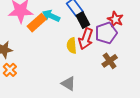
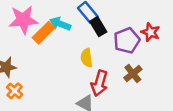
red star: (115, 19) -> (150, 32), moved
red arrow: (86, 39) -> (99, 83), moved

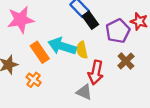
cyan arrow: (60, 24) -> (62, 46), moved, size x1.4
orange rectangle: (44, 33) -> (40, 52), moved, turned -75
orange cross: (15, 91) -> (34, 80), moved

